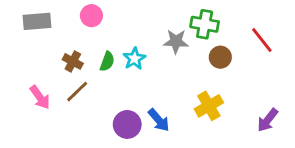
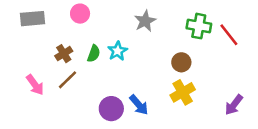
green cross: (205, 24) -> (199, 26), moved
gray star: (176, 41) -> (145, 21), moved, turned -30
brown circle: (220, 57) -> (181, 62), moved
brown cross: (73, 61) -> (64, 54), turned 30

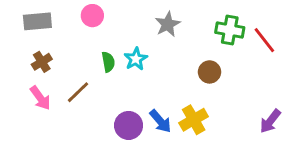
brown cross: (64, 54) -> (42, 62), moved
green semicircle: (94, 54) -> (108, 62), turned -30
yellow cross: (183, 92) -> (194, 120), moved

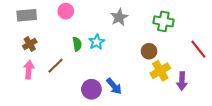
red line: (264, 40) -> (198, 49), moved
pink arrow: (40, 98) -> (29, 70), turned -138
yellow cross: (194, 120) -> (160, 71), moved
purple arrow: (270, 121) -> (182, 81), moved, turned -36

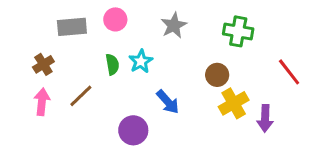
pink circle: (66, 11) -> (115, 19), moved
gray rectangle: (27, 15) -> (72, 27), moved
blue arrow: (114, 86) -> (168, 102), moved

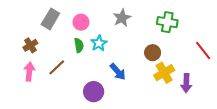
pink circle: (115, 19) -> (81, 22), moved
gray rectangle: (72, 27) -> (50, 19), turned -54

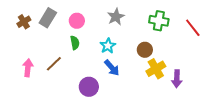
cyan star: (99, 43) -> (108, 46), moved
brown cross: (30, 45) -> (24, 22), moved
red line: (203, 51) -> (193, 28), moved

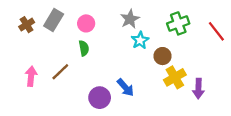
green cross: (159, 21) -> (178, 23), turned -30
cyan star: (108, 46) -> (140, 40), moved
blue arrow: (112, 68) -> (125, 87), moved

